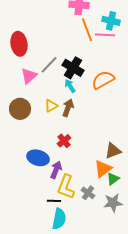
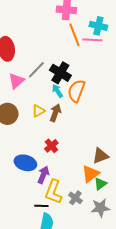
orange semicircle: (103, 80) -> (76, 91), moved, turned -40

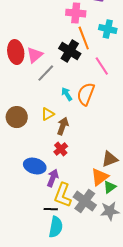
pink line: (92, 40) -> (102, 66), moved, turned 54
black cross: (60, 73) -> (70, 51), moved
pink triangle: (16, 81) -> (35, 55), moved
brown arrow: (55, 113) -> (63, 126), moved
gray cross: (75, 198) -> (85, 201), size x1.6

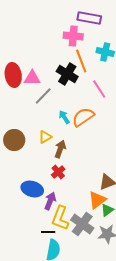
pink triangle: (35, 55) -> (32, 78), turned 42
orange semicircle: (86, 94) -> (83, 117), turned 35

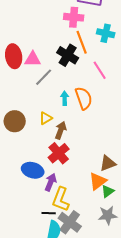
cyan arrow: (64, 117) -> (65, 98), turned 32
orange semicircle: (83, 117) -> (84, 98), turned 105
red cross: (58, 172) -> (59, 153), size x1.5
gray cross: (82, 224) -> (70, 222), moved

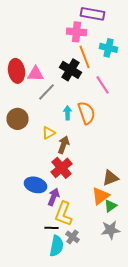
brown circle: (15, 121) -> (18, 119), moved
gray cross: (70, 222) -> (72, 237), size x0.6

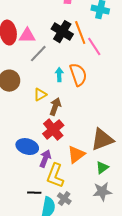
orange line: (84, 57) -> (80, 33), moved
brown triangle: (110, 178) -> (102, 140), size x1.4
orange triangle: (100, 196) -> (76, 155), moved
black line: (52, 228) -> (34, 193), moved

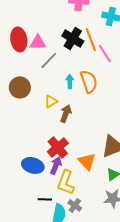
red cross: (53, 130) -> (58, 147), moved
blue ellipse: (27, 147) -> (33, 165), moved
orange triangle: (76, 155) -> (87, 161), turned -36

